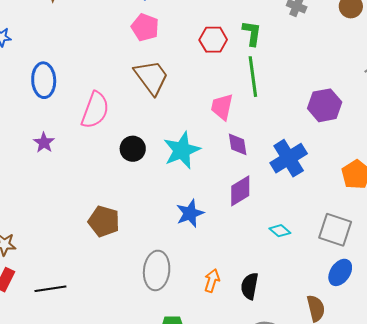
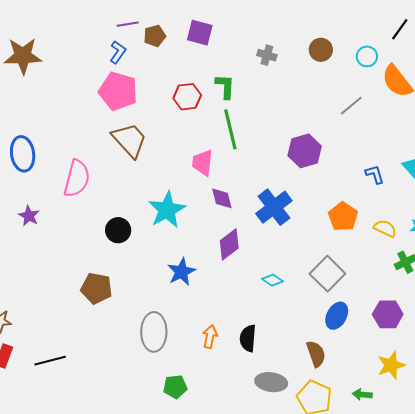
pink pentagon: (145, 27) -> (118, 91), size x1.4
black circle: (133, 149) -> (118, 230), moved
gray square: (335, 230) -> (327, 274), turned 32

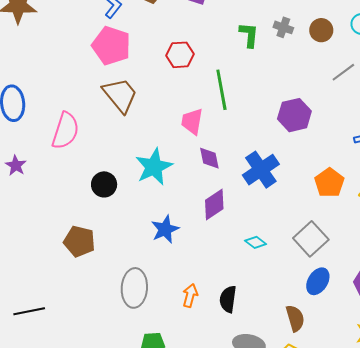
brown circle: (321, 50) -> (321, 30), moved
gray cross: (267, 55) -> (283, 27), moved
green L-shape: (225, 86) -> (249, 35), moved

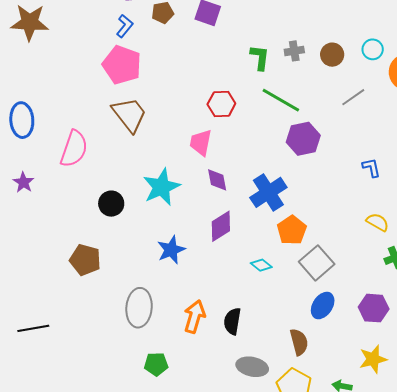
gray cross: (283, 27) -> (294, 51), turned -30
red hexagon: (180, 55) -> (221, 104), moved
green line: (221, 90) -> (281, 100), moved, turned -51
orange pentagon: (329, 183) -> (292, 230), moved
orange arrow: (190, 295) -> (195, 317), size x1.4

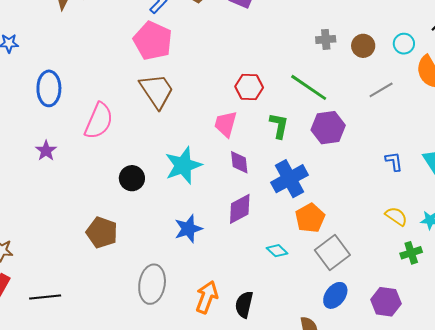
green L-shape: (260, 58) -> (279, 126), moved

